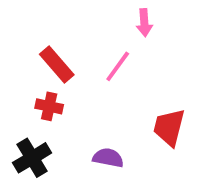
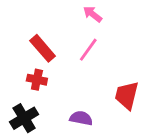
pink arrow: (144, 23) -> (93, 14), moved, turned 132

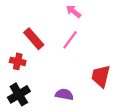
red cross: (37, 80) -> (18, 61), moved

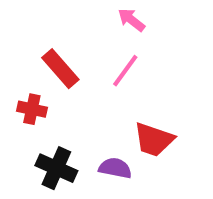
red trapezoid: (101, 76) -> (154, 140), moved, turned -85
black cross: (19, 94) -> (56, 168), moved, turned -35

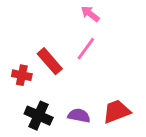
red rectangle: (60, 69) -> (50, 61), moved
red trapezoid: (154, 140) -> (117, 111), moved, turned 140

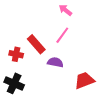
black cross: (39, 116) -> (14, 83), moved
purple semicircle: (79, 116) -> (55, 62), moved

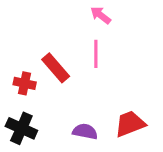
pink line: (62, 35) -> (96, 54), turned -36
purple semicircle: (55, 62) -> (85, 131), moved

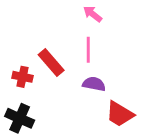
red trapezoid: (130, 124) -> (120, 114), turned -128
purple semicircle: (85, 131) -> (94, 84), moved

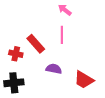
purple semicircle: (94, 84) -> (54, 69), moved
black cross: (20, 118) -> (14, 83), turned -30

